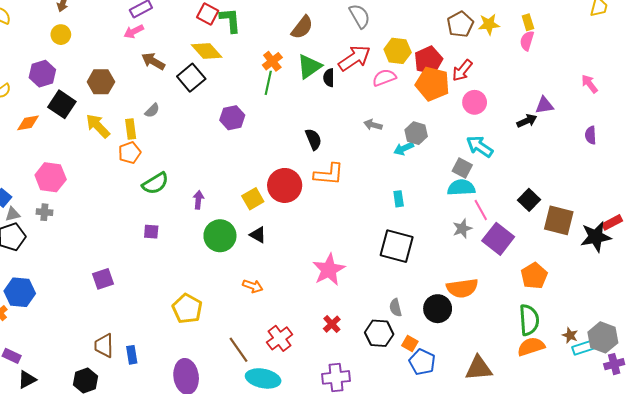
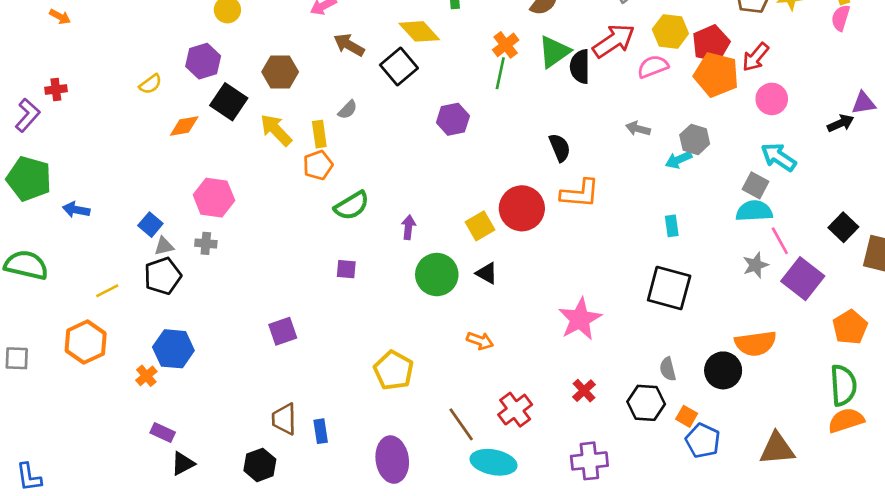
black semicircle: (329, 78) -> (580, 67), size x1.4

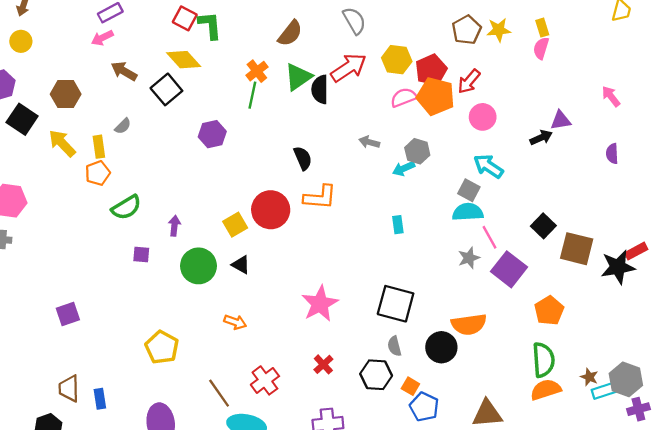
pink semicircle: (653, 67) -> (404, 97), moved
purple square: (346, 269) -> (141, 254), moved
black square: (669, 288) -> (396, 304), moved

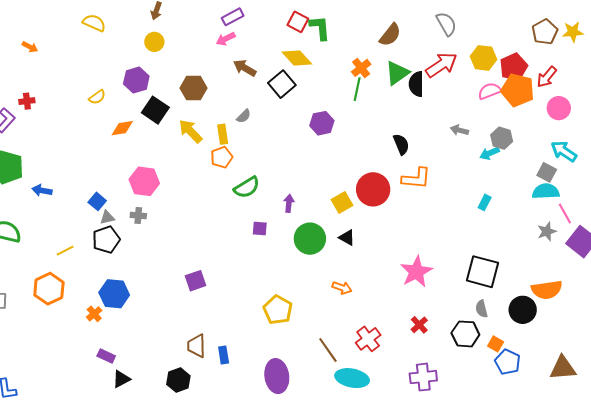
cyan rectangle: (398, 225) -> (485, 202), turned 35

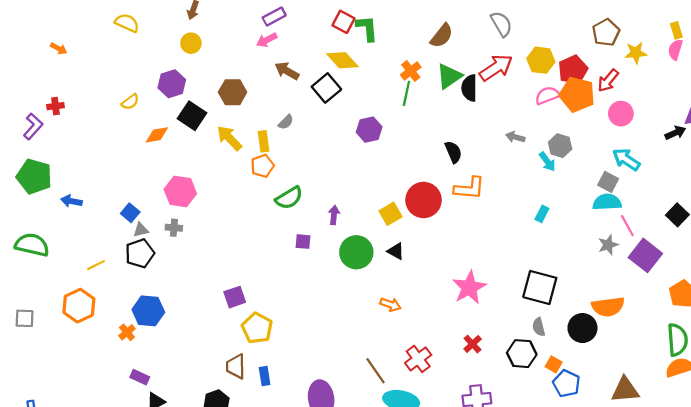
yellow star: (573, 32) -> (636, 53), moved
cyan arrow: (490, 153) -> (547, 162), turned -102
yellow pentagon: (278, 310) -> (257, 328), moved

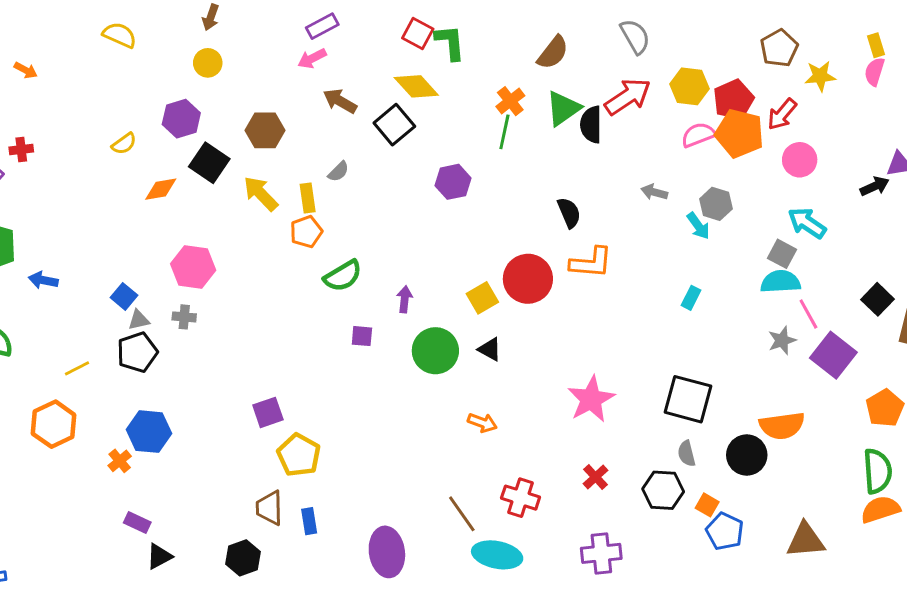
red cross: (418, 359) -> (521, 498), turned -35

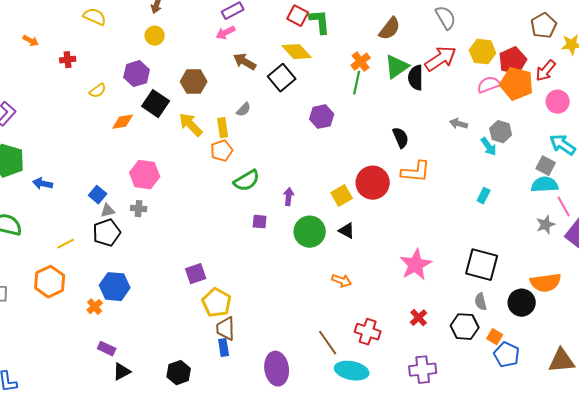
red cross: (21, 150) -> (68, 60), moved
brown trapezoid: (269, 508) -> (226, 329), moved

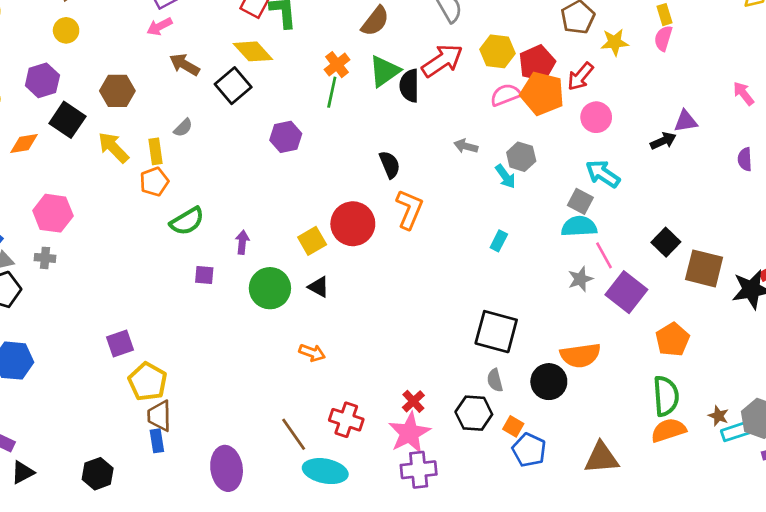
orange L-shape: (416, 172) -> (409, 209), turned -72
pink star: (416, 265) -> (409, 433), moved

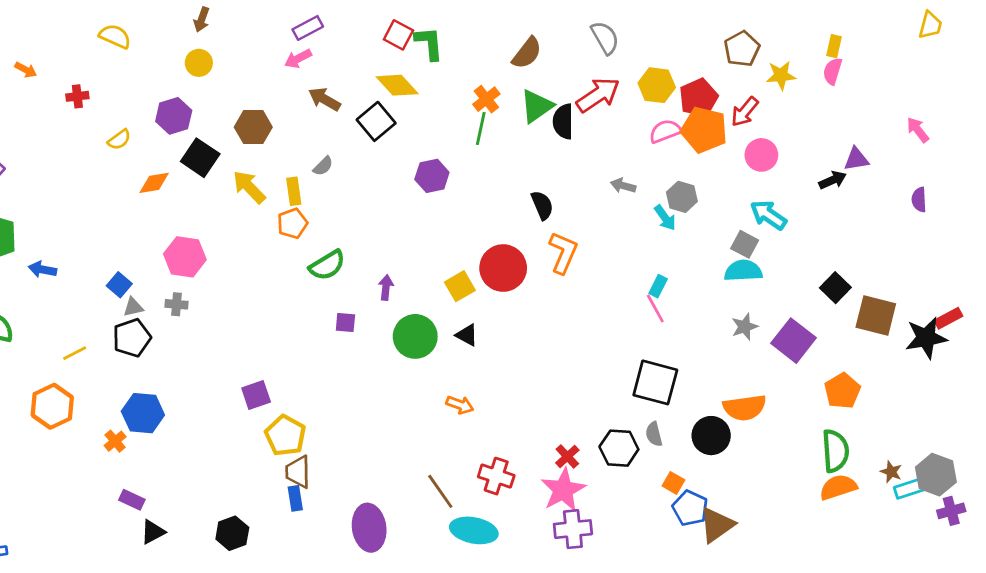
yellow rectangle: (665, 15) -> (834, 46), turned 30
pink line: (604, 255) -> (655, 308), moved
black hexagon: (474, 413) -> (619, 448), moved
brown triangle: (601, 458) -> (717, 525), moved, turned -30

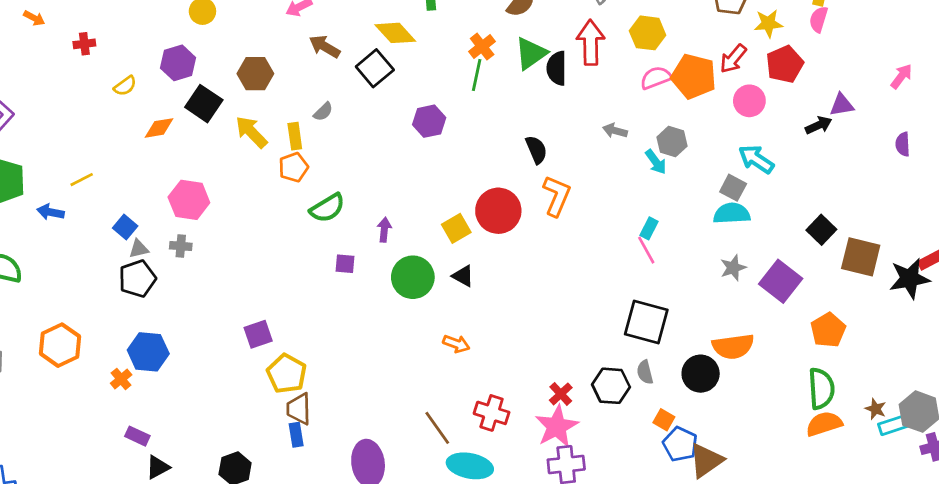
red arrow: (598, 95) -> (591, 42), turned -57
red pentagon: (699, 98) -> (785, 64), moved
pink arrow: (918, 130) -> (901, 76), turned 75
yellow line: (75, 353) -> (82, 180), moved

